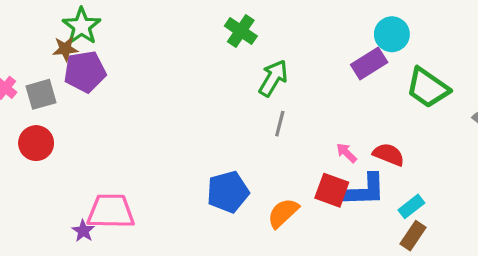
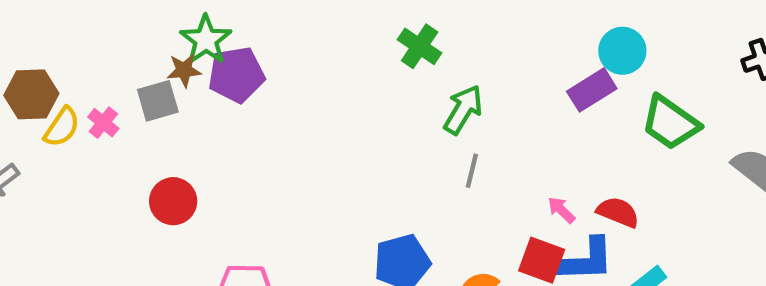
purple pentagon: (85, 72) -> (236, 75), moved
gray square: (41, 94) -> (158, 101), moved
red circle: (36, 143) -> (173, 201), moved

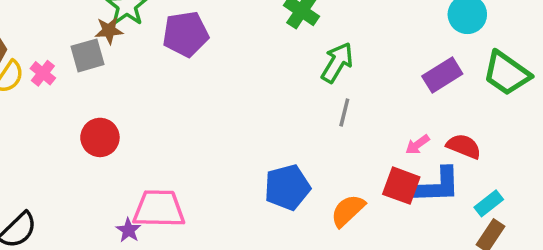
purple pentagon: (236, 75) -> (186, 34), moved
purple rectangle: (592, 90) -> (442, 75), moved
pink arrow: (561, 210) -> (417, 145), turned -80

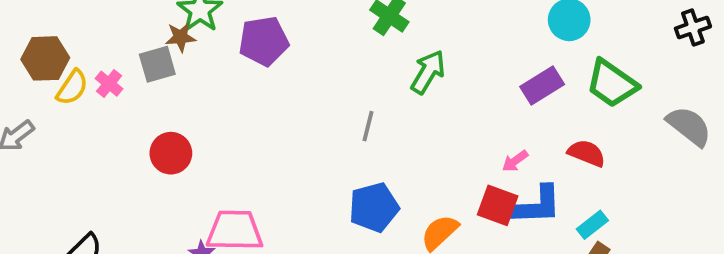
gray line: (344, 112) -> (368, 126), moved
red semicircle: (464, 146) -> (587, 153), moved

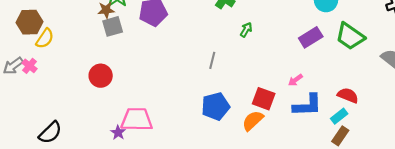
gray square: (157, 64) -> (113, 26), moved
green arrow: (428, 72) -> (246, 30), size x0.6
pink cross: (109, 84) -> (29, 66), moved
red semicircle: (587, 153) -> (348, 95), moved
red square: (498, 205) -> (264, 99), moved

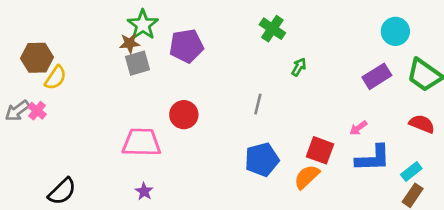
red circle: (101, 76) -> (184, 115), moved
red semicircle: (348, 95) -> (422, 124), moved
pink trapezoid: (137, 119) -> (141, 142), moved

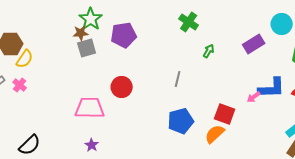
purple rectangle: (377, 76) -> (254, 44), moved
pink cross: (37, 111) -> (20, 85), moved
blue L-shape: (373, 158) -> (272, 88), moved

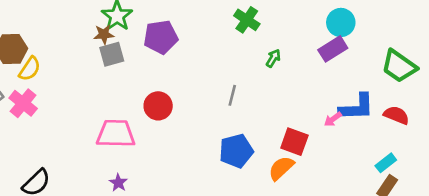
cyan circle: (282, 24) -> (341, 22), moved
pink cross: (20, 85) -> (23, 103), size x1.5

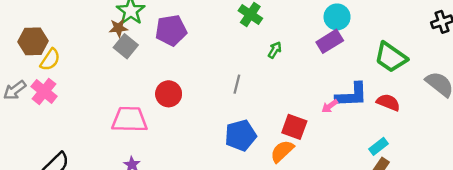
gray square: (112, 54) -> (126, 46), turned -35

